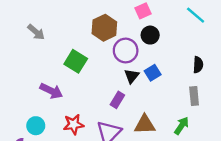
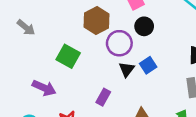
purple rectangle: (117, 100) -> (103, 97), moved

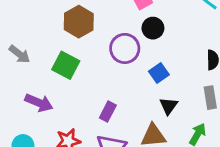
brown hexagon: (97, 20) -> (79, 22), moved
gray arrow: (26, 28) -> (19, 54), moved
black triangle: (127, 69) -> (169, 106), moved

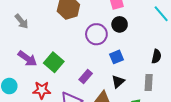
green square: (66, 65) -> (54, 62), moved
purple rectangle: (108, 112) -> (86, 76), moved

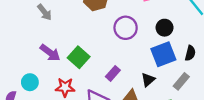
black circle: (120, 24) -> (165, 28), moved
blue square: (116, 57) -> (163, 54), moved, size x1.6
gray rectangle: (149, 83) -> (181, 81), turned 35

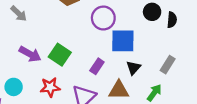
black circle: (165, 28) -> (152, 12), moved
black semicircle: (190, 53) -> (172, 20), moved
blue square: (163, 54) -> (123, 41), moved, turned 30

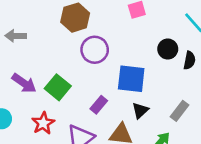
gray arrow: (19, 14) -> (16, 36), turned 132
purple circle: (103, 18) -> (95, 50), moved
red star: (50, 87) -> (43, 123), turned -30

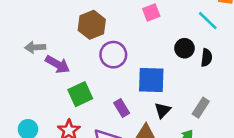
purple arrow: (24, 83) -> (57, 64), moved
green square: (58, 87) -> (80, 94), turned 30
purple rectangle: (99, 105) -> (122, 108), turned -66

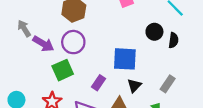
gray arrow: (35, 47) -> (24, 28), turned 60
purple circle: (113, 55) -> (73, 42), moved
purple rectangle: (122, 108) -> (99, 83), turned 64

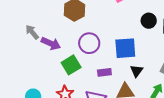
purple circle: (73, 42) -> (89, 43), moved
purple rectangle: (99, 83) -> (104, 72), turned 56

